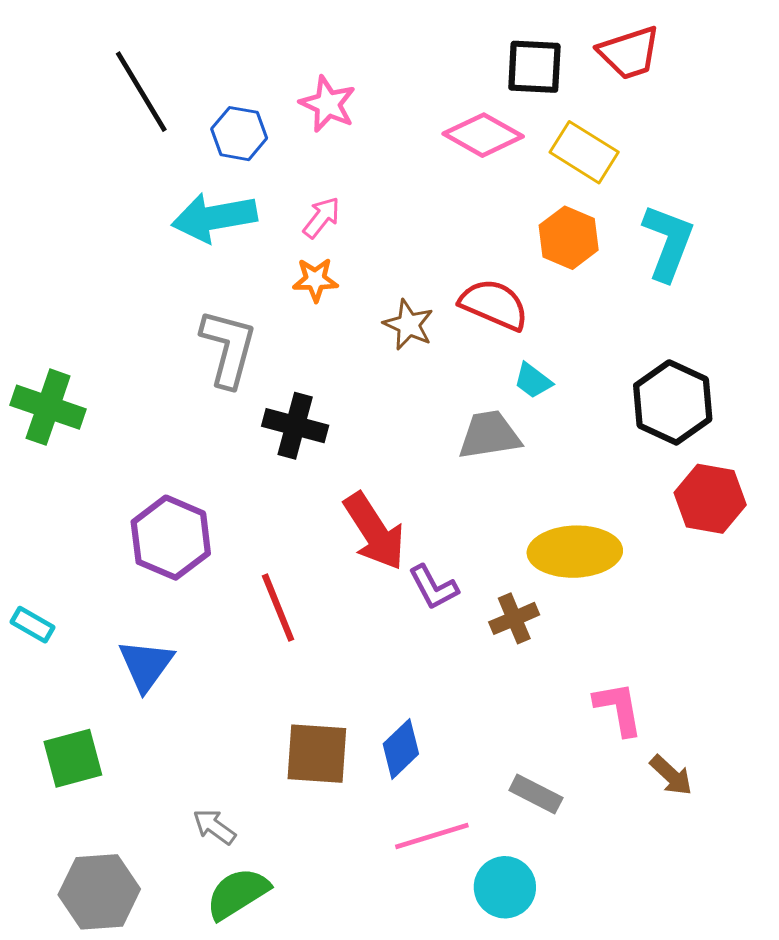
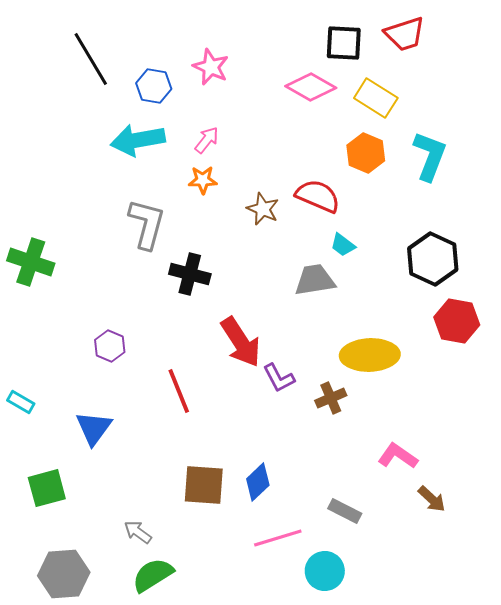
purple hexagon: (171, 538) -> (110, 346), size x0.6
pink L-shape: (618, 709) -> (398, 456), turned -45

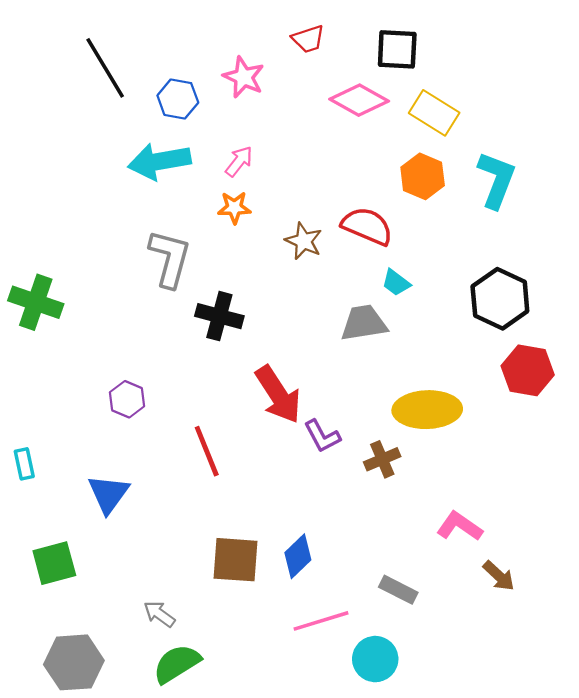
red trapezoid: (405, 34) -> (308, 39), moved, size x0.7
cyan rectangle: (21, 402) -> (24, 464), turned 48

